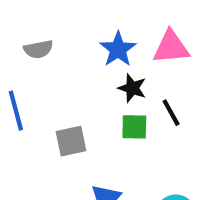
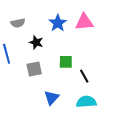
black star: (132, 88) -> (36, 42), moved
black line: (171, 113) -> (84, 76), moved

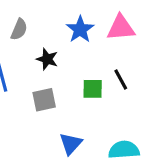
gray semicircle: (18, 23) -> (19, 29), turned -56
black line: (84, 76) -> (121, 79), moved

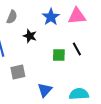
gray square: (44, 100) -> (18, 72), moved

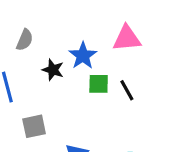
blue star: (51, 17) -> (83, 56), moved
green square: (59, 55) -> (99, 84), moved

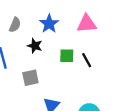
blue star: (83, 56) -> (49, 24), moved
gray square: (34, 126) -> (30, 78), moved

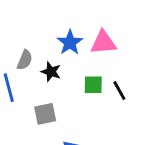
pink triangle: (87, 24) -> (103, 43), moved
gray semicircle: (15, 25) -> (25, 60), moved

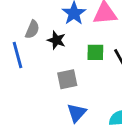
gray square: (45, 114) -> (67, 79), moved

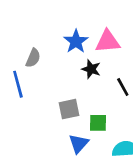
black star: (56, 40) -> (91, 69), moved
green square: (95, 52) -> (98, 123), moved

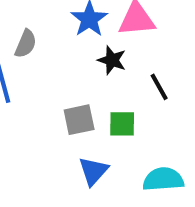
green square: (98, 123) -> (122, 124), moved

